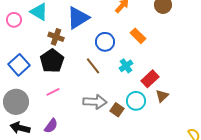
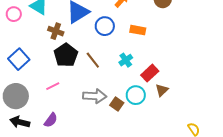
orange rectangle: (138, 36) -> (138, 30), turned -35
blue circle: (105, 42) -> (105, 26), moved
black pentagon: (52, 61) -> (66, 55), moved

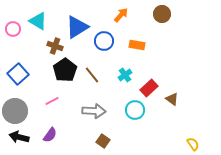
brown triangle: (162, 90) -> (172, 99), moved, turned -40
brown square: (117, 104) -> (103, 141), moved

